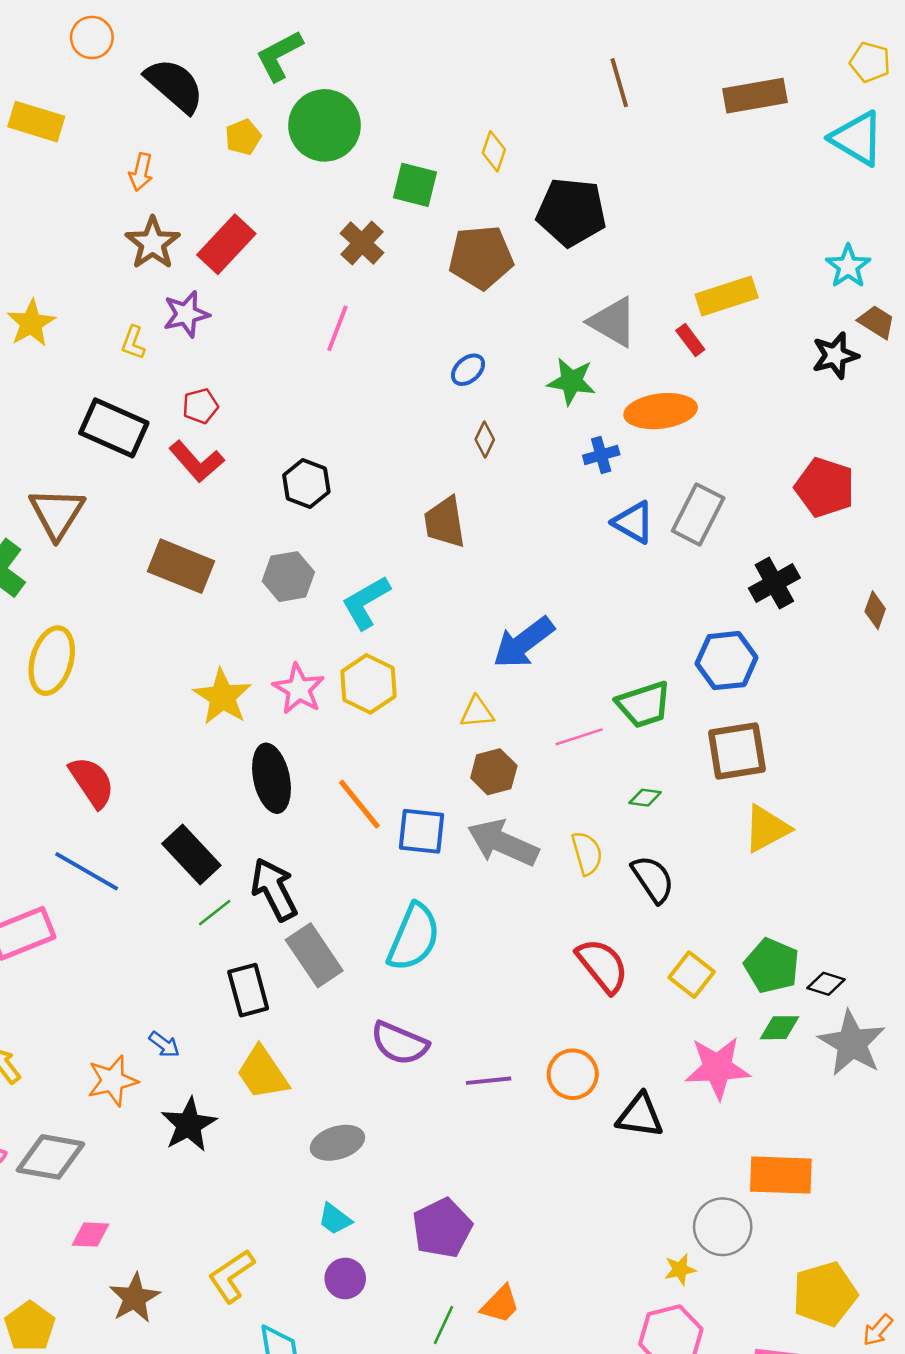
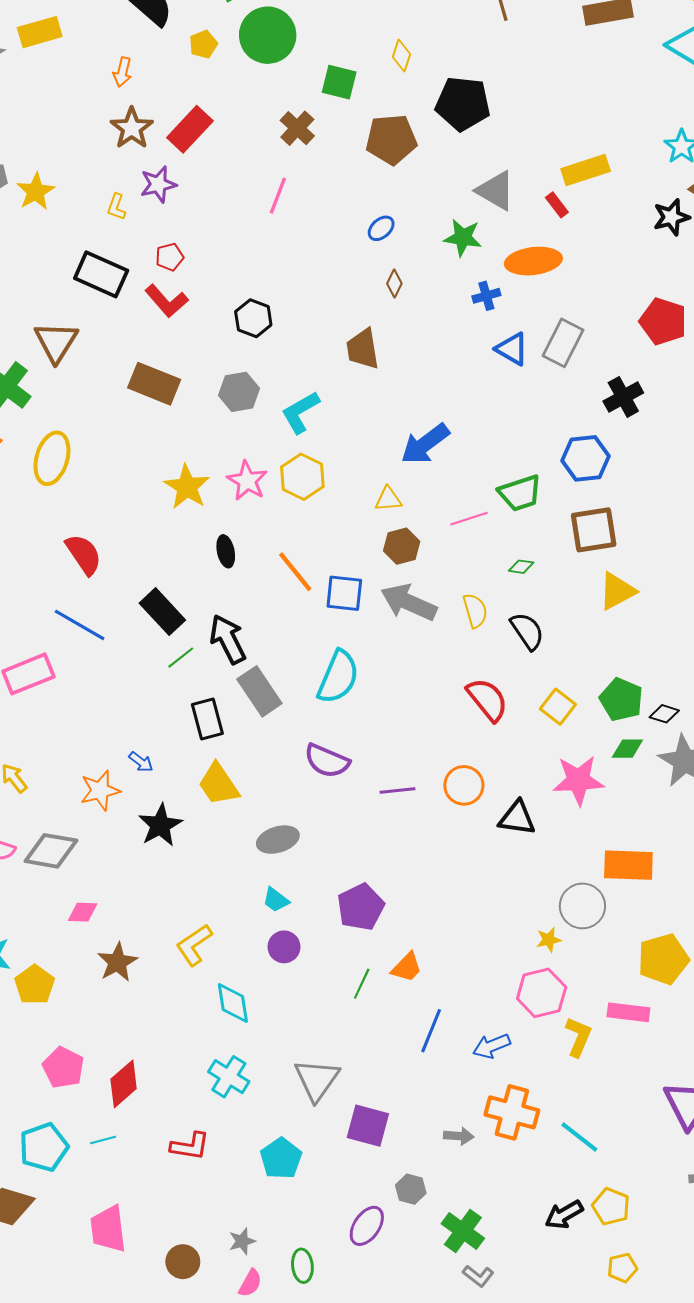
yellow rectangle: (36, 122) -> (40, 32), turned -33
black ellipse: (272, 778) -> (226, 551), size x0.6

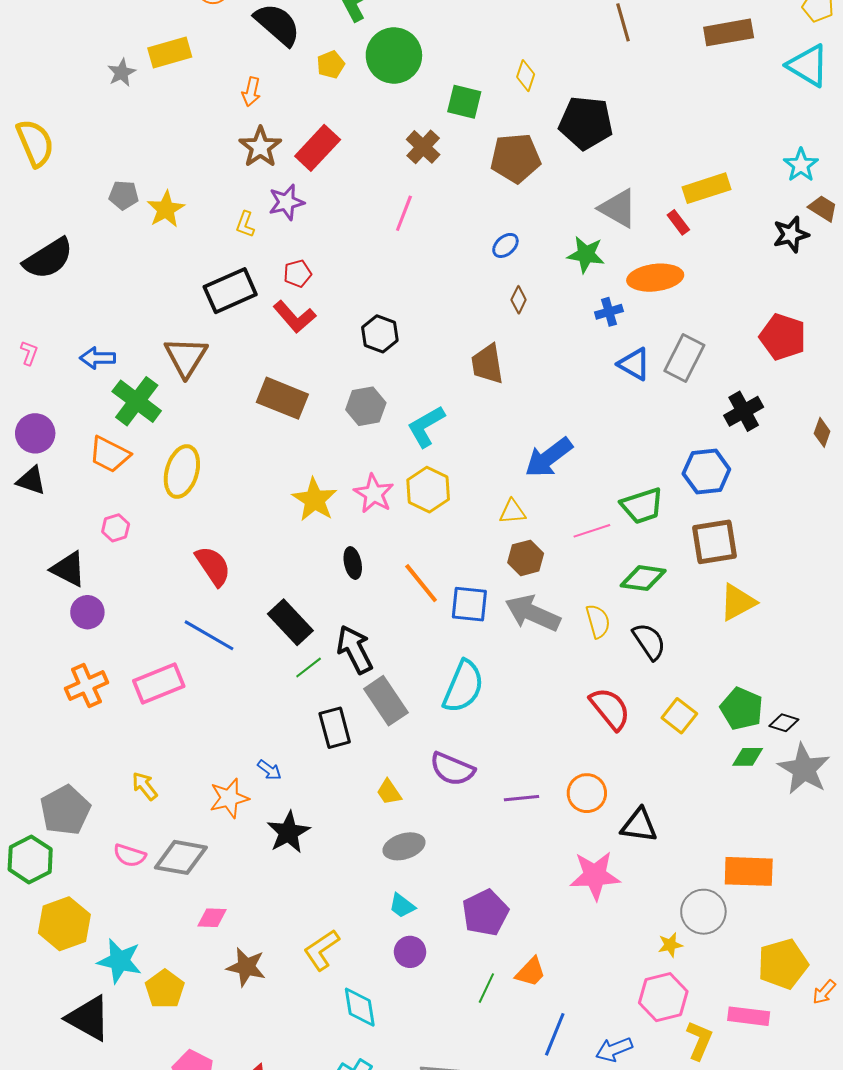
black rectangle: (101, 274) -> (230, 291), turned -48
green diamond: (521, 567) -> (643, 578), size x1.8
pink star: (578, 780) -> (595, 876), moved
yellow trapezoid: (219, 784) -> (389, 792), moved, size x0.6
brown star: (117, 962) -> (246, 967), turned -30

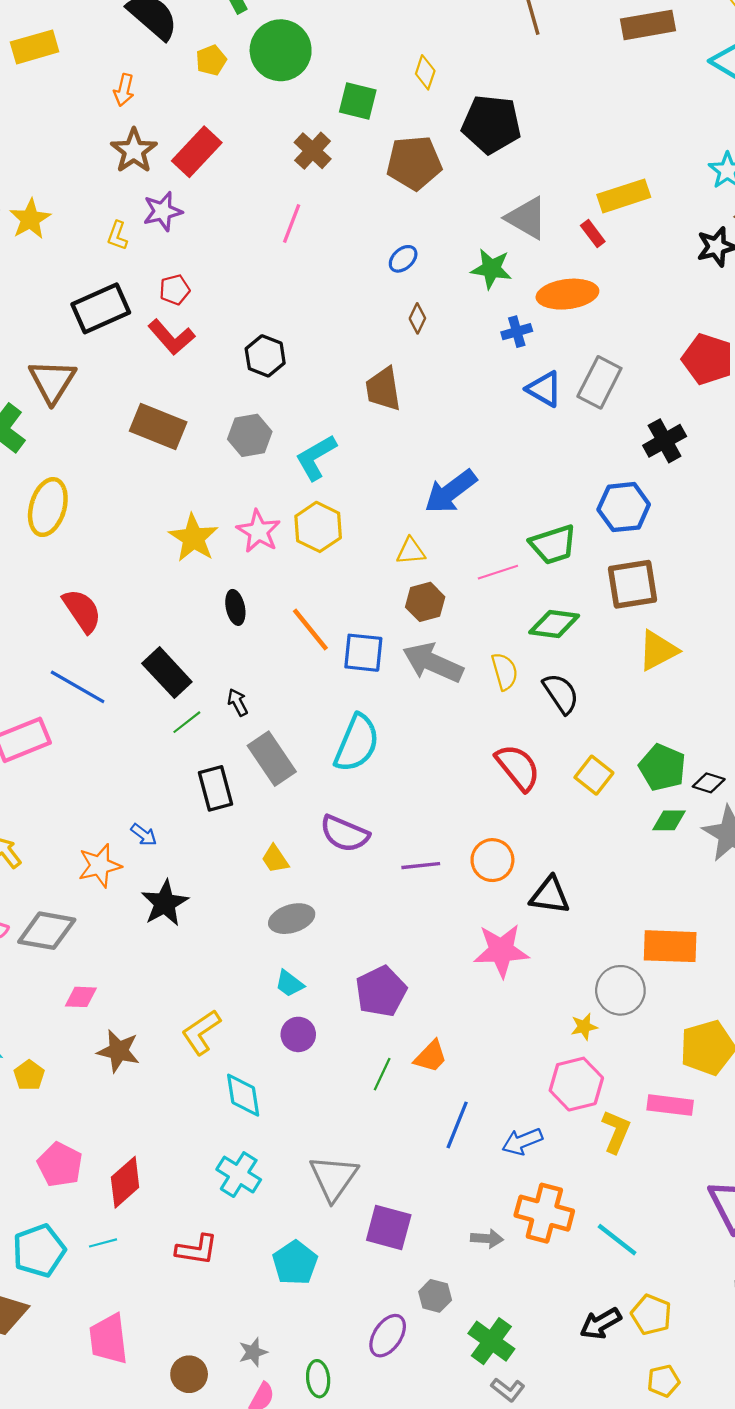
black arrow: (355, 649) -> (238, 702), size x0.5
yellow pentagon: (165, 989) -> (29, 1075), size x0.7

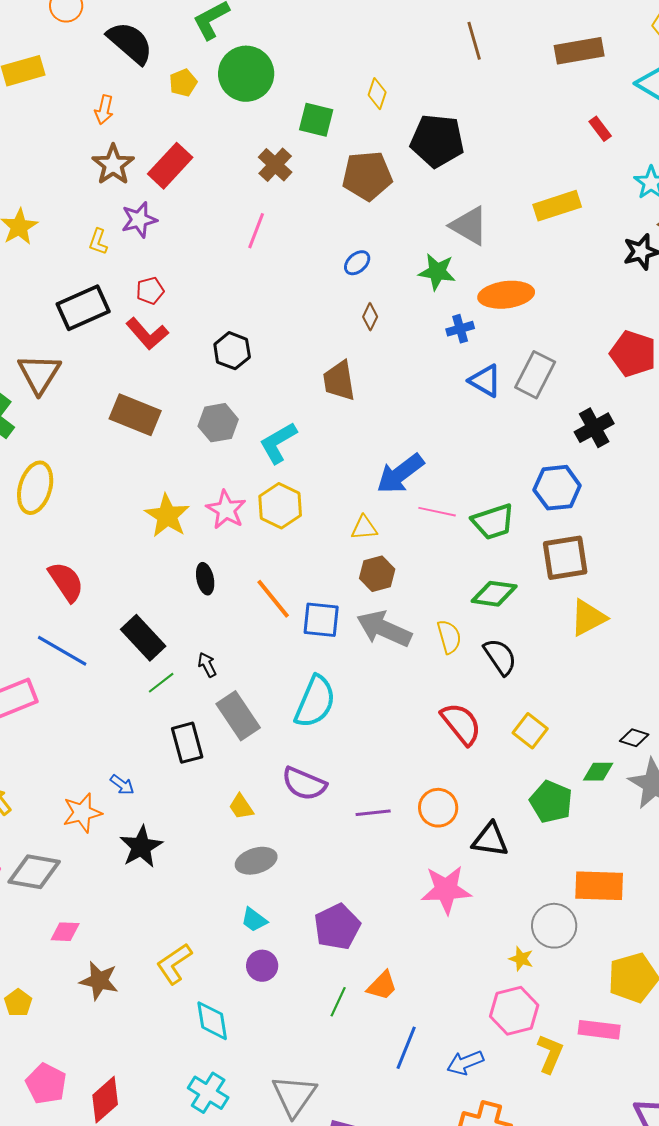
red rectangle: (593, 233) -> (600, 129), moved
pink line: (498, 572) -> (437, 512), moved, turned 30
green pentagon: (662, 767) -> (551, 802), moved
yellow star: (584, 1027) -> (521, 959), turned 30

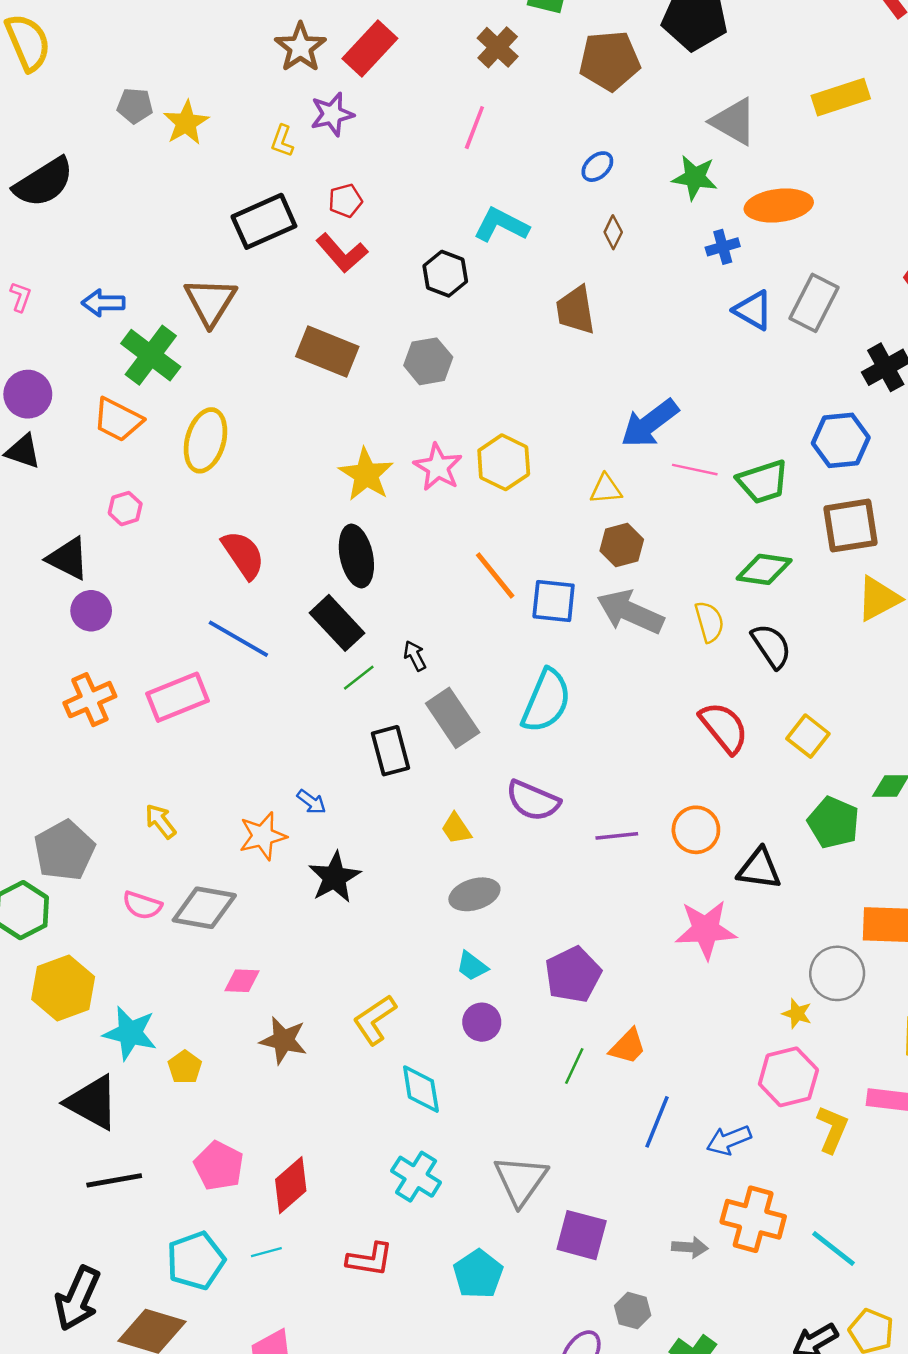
cyan L-shape: (278, 443) -> (501, 225), moved, turned 57
black ellipse: (205, 579) -> (356, 556), moved, size x1.6

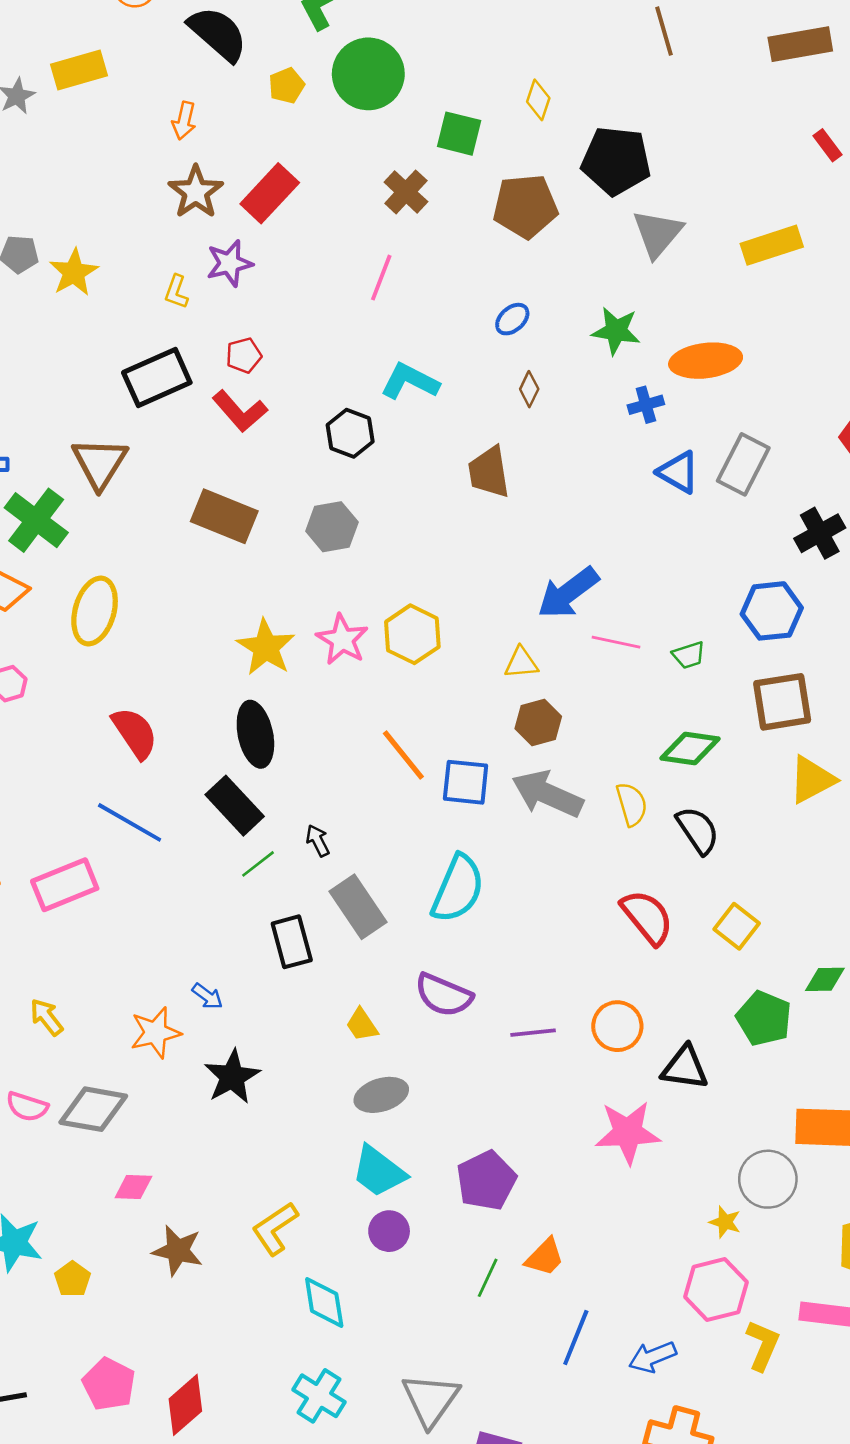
gray triangle: (734, 122) -> (658, 233), moved, turned 40
green trapezoid: (763, 482) -> (689, 655), size x0.6
cyan trapezoid: (472, 966) -> (379, 1171), size x1.6

